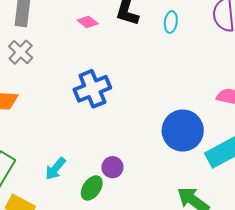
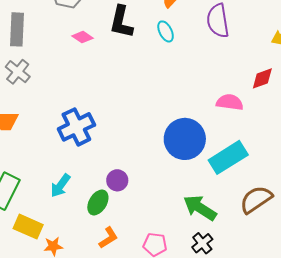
cyan ellipse: (171, 22) -> (166, 31), turned -30
blue cross: (92, 89) -> (76, 127), moved

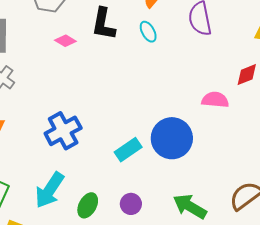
cyan rectangle: (228, 157) -> (128, 150), moved, size x0.7
purple circle: (117, 180) -> (131, 204), moved
cyan arrow: (60, 186) -> (50, 190), size x1.5

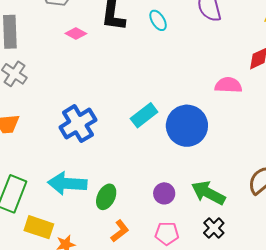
cyan rectangle: (128, 150) -> (144, 115), moved
cyan arrow: (50, 190) -> (67, 183), turned 63
purple circle: (131, 204) -> (164, 193), moved

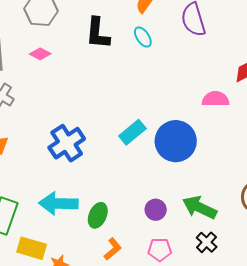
pink diamond: (76, 34) -> (40, 54), moved

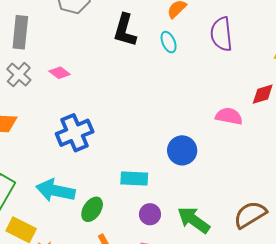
pink diamond: (40, 54) -> (60, 73), moved
cyan rectangle: (132, 132) -> (134, 178), moved, turned 32
blue circle: (176, 141) -> (182, 150), size x0.7

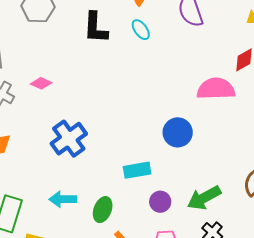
pink semicircle: (229, 116) -> (216, 89), size x1.4
cyan arrow: (56, 191) -> (63, 199), size x0.7
green arrow: (194, 220) -> (204, 198), turned -52

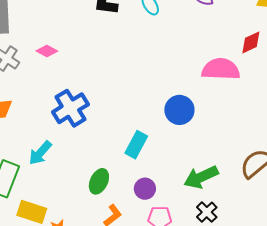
cyan rectangle: (137, 170) -> (136, 145), turned -56
cyan arrow: (63, 199) -> (40, 153), moved, turned -52
purple circle: (160, 202) -> (145, 189), moved

